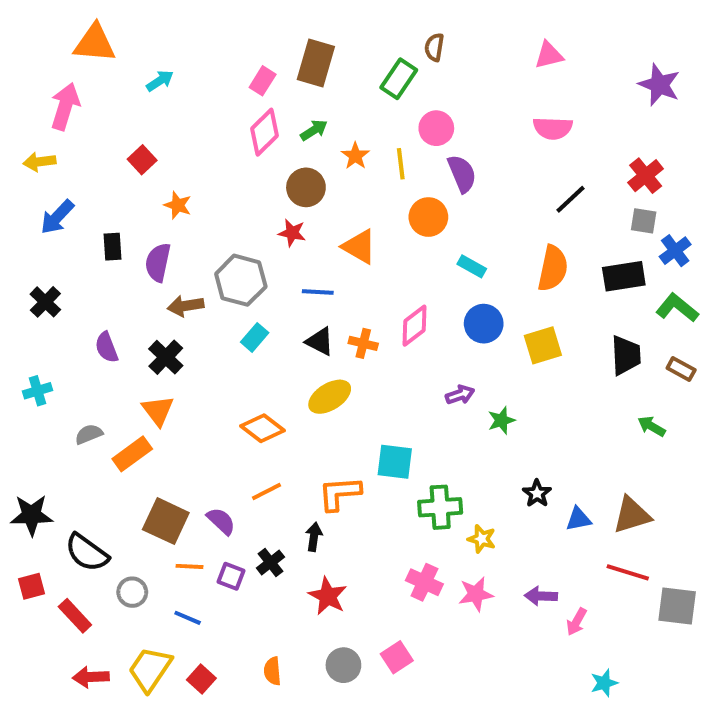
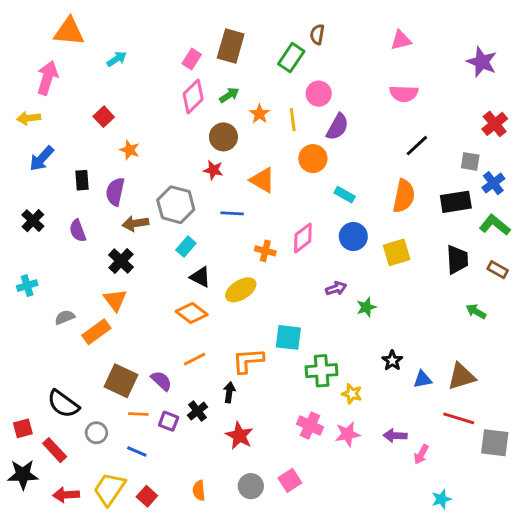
purple semicircle: (462, 174) -> (337, 127), turned 52
red cross: (646, 176) -> (495, 124), moved
black triangle: (320, 341) -> (200, 277), moved
purple semicircle: (107, 347) -> (78, 231), moved
black star: (32, 515) -> (23, 475), moved

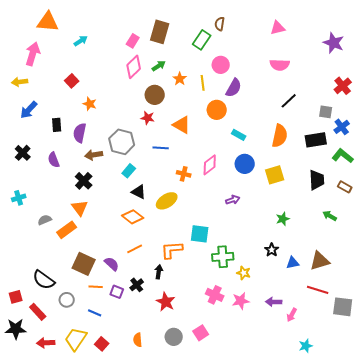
green star: (366, 307) -> (283, 219), moved

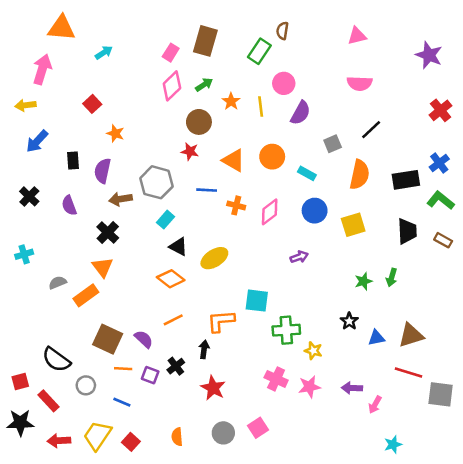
orange circle: (217, 110) -> (272, 157), moved
gray square: (326, 112) -> (333, 144), moved, turned -32
orange cross: (184, 174) -> (236, 205), moved
green arrow: (330, 216) -> (392, 277), moved, turned -104

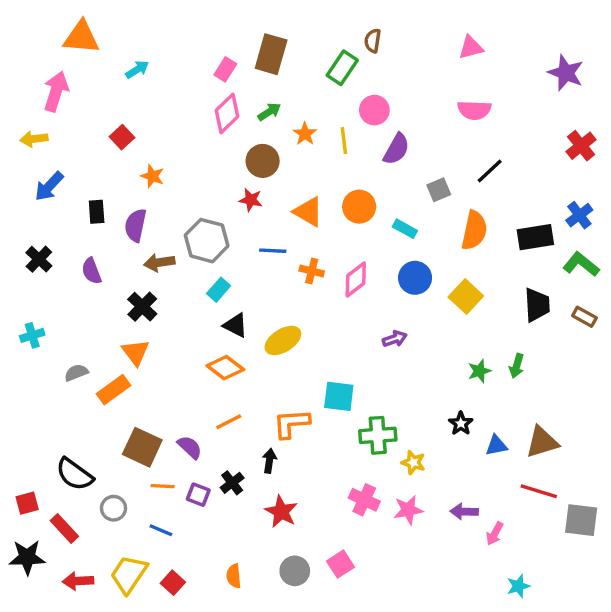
yellow square: (353, 225) -> (466, 296), turned -30

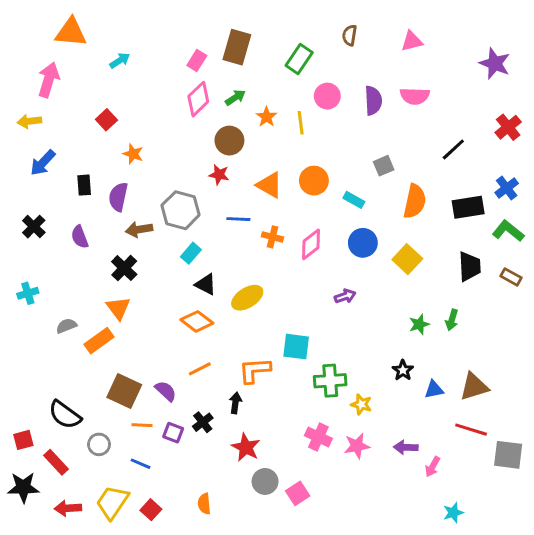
brown semicircle: (373, 41) -> (350, 35), moved
purple semicircle: (396, 149) -> (373, 101), moved, turned -32
black line: (490, 171) -> (453, 149), moved
gray circle: (295, 571) -> (265, 481), moved

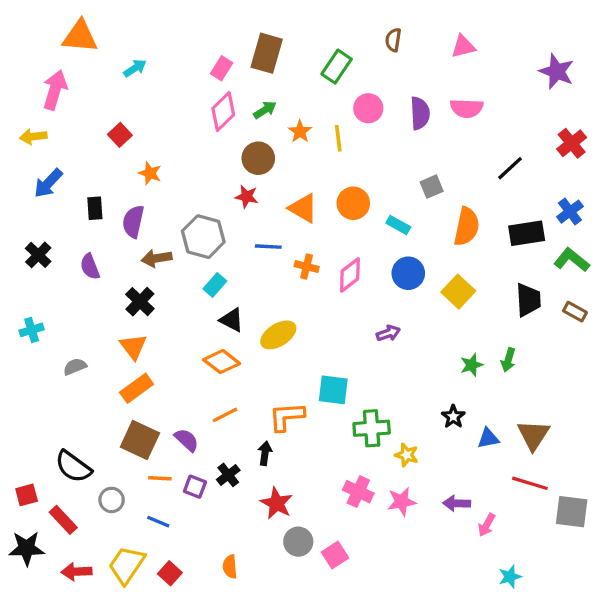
orange rectangle: (99, 341) -> (137, 388), moved
brown triangle: (474, 387) -> (533, 435), turned -40

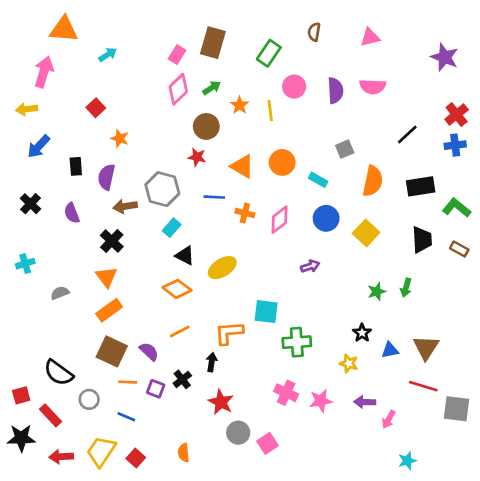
blue cross: (570, 212) -> (455, 145), moved, turned 30
yellow star: (407, 455) -> (349, 363), moved

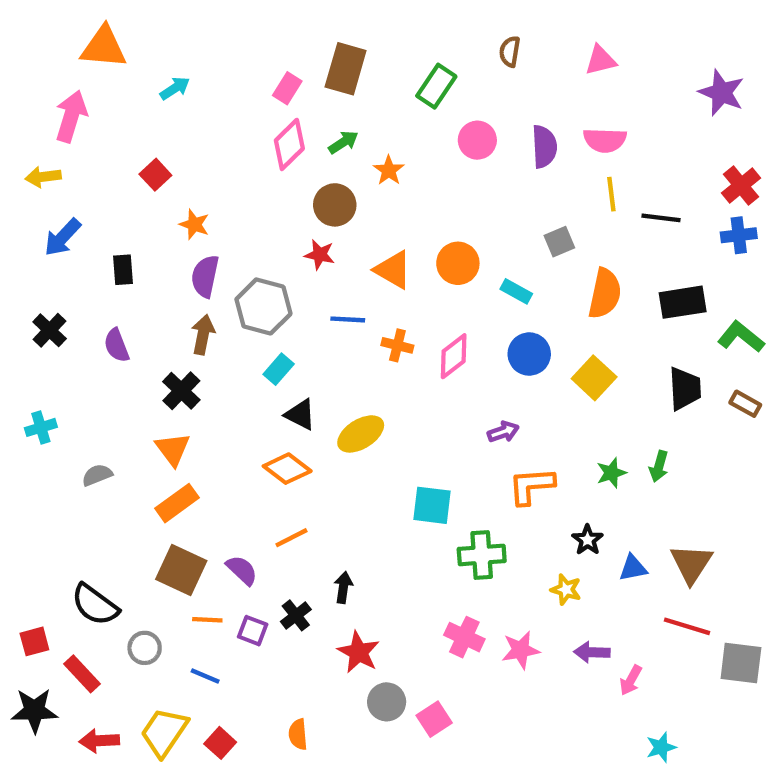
yellow line: (270, 110) -> (611, 194), moved
black line: (407, 134) -> (661, 218), turned 50
purple semicircle: (106, 177) -> (205, 276), moved
brown arrow: (125, 206) -> (203, 335), turned 110
orange L-shape: (229, 333) -> (531, 486), moved

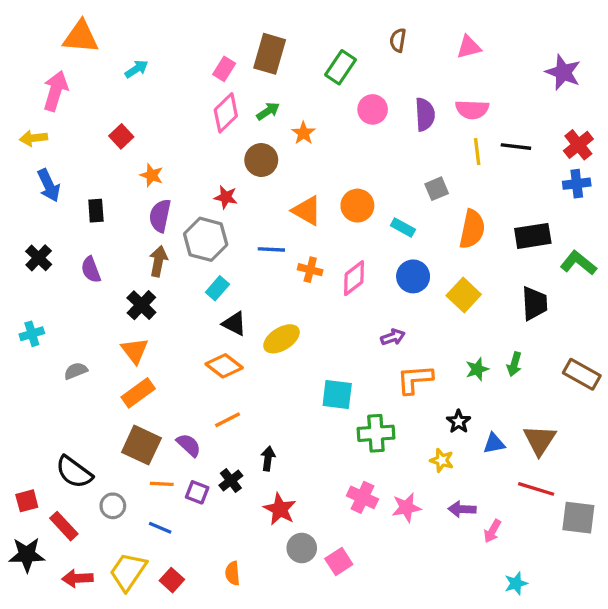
black line: (661, 218) -> (516, 147), moved
blue arrow: (62, 237) -> (49, 185), turned -68
red star: (320, 255) -> (226, 197), moved
brown rectangle: (745, 404) -> (582, 374), moved, size x1.5

